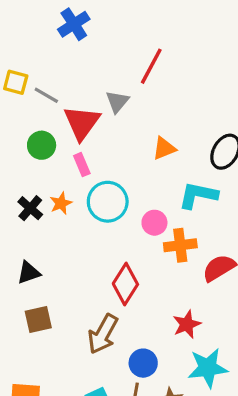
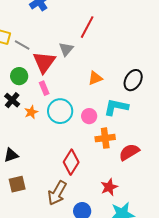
black cross: (30, 208) -> (12, 100), moved
pink circle: (154, 223) -> (89, 116), moved

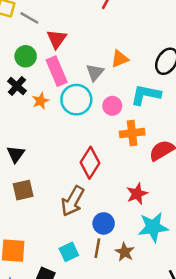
gray triangle: (66, 49) -> (95, 72), moved
red triangle: (44, 62) -> (57, 39), size x0.7
pink rectangle: (44, 88) -> (57, 71), size x1.6
black triangle: (11, 155) -> (16, 154), turned -35

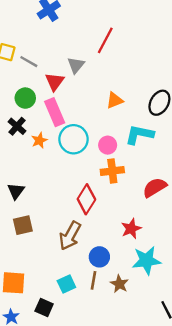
gray triangle: (95, 72) -> (76, 65), moved
orange cross: (132, 133) -> (112, 171), moved

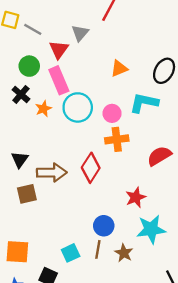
brown arrow: (70, 236) -> (52, 173), moved, turned -120

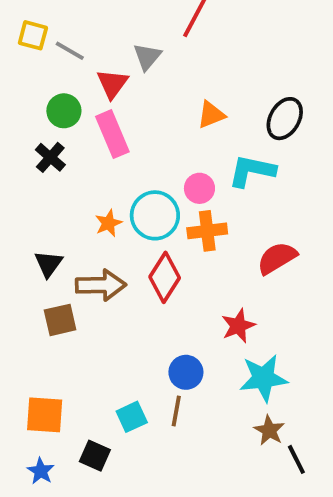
cyan circle: (78, 107) -> (155, 215), moved
orange star: (43, 109) -> (108, 223), moved
brown star: (124, 253) -> (269, 430), moved

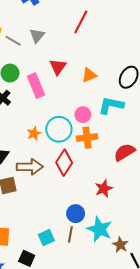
gray triangle: (147, 57) -> (37, 36), moved
red triangle: (112, 84) -> (58, 67), moved
cyan star: (263, 378) -> (100, 229), moved, turned 30

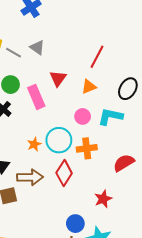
red line: (81, 22) -> (97, 57), moved
gray triangle: (37, 36) -> (37, 47), turned -35
pink circle: (83, 115) -> (83, 116), moved

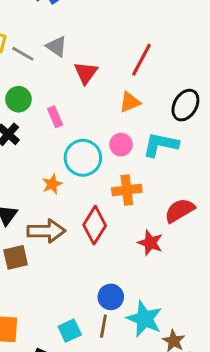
red triangle: (58, 78) -> (86, 73), moved
pink rectangle: (36, 97) -> (55, 117), size x0.6
cyan circle: (59, 140) -> (83, 158), moved
red star: (103, 199) -> (150, 243), moved, turned -30

